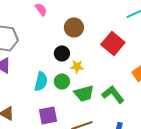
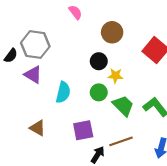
cyan semicircle: (41, 81) -> (63, 92), moved
green trapezoid: (84, 93) -> (123, 106), turned -120

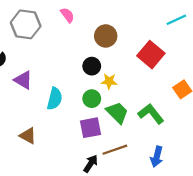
gray hexagon: (35, 45) -> (26, 24), moved
purple square: (83, 130) -> (91, 128), moved

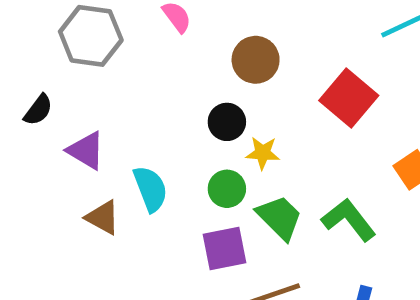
cyan semicircle: (55, 99) -> (150, 189), turned -35
brown triangle: (28, 136) -> (103, 217), moved

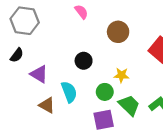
gray hexagon: (91, 36) -> (25, 21), moved
black circle: (227, 122) -> (84, 61), moved

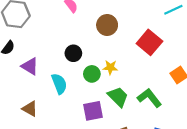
green circle: (105, 92) -> (92, 74), moved
brown triangle: (47, 105) -> (30, 109), moved

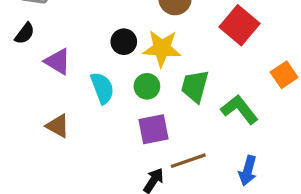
yellow star: (110, 67) -> (162, 48), moved, size x1.6
green circle: (92, 74) -> (147, 86), moved
green trapezoid: (118, 97) -> (195, 86), moved, turned -120

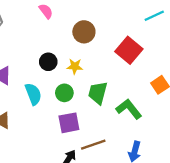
yellow star: (162, 48) -> (75, 66), size x0.6

